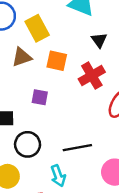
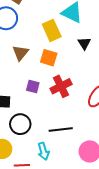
yellow rectangle: (37, 28) -> (52, 30), moved
brown triangle: (22, 57) -> (20, 53), turned -36
red cross: (92, 76) -> (61, 86), moved

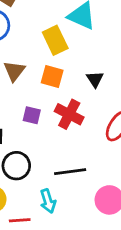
black triangle: (84, 43) -> (95, 79), moved
red cross: (61, 86) -> (69, 114), turned -35

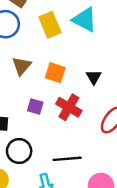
yellow rectangle: (55, 40) -> (50, 25), moved

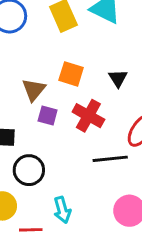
brown triangle: (22, 66) -> (34, 90), moved
black line: (67, 159) -> (110, 159), moved

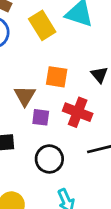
black circle: (29, 170) -> (49, 159), moved

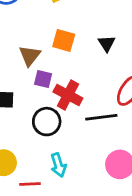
red cross: (78, 112) -> (68, 95), moved

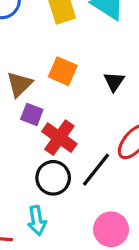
black line: (101, 117) -> (96, 170), turned -52
black circle: (47, 122) -> (53, 178), moved

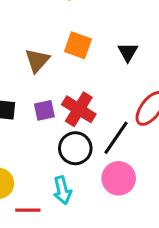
purple square: (32, 114) -> (44, 110), moved, turned -30
pink circle: (111, 229) -> (119, 178), moved

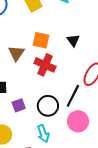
red cross: (79, 109) -> (45, 65), moved
purple square: (44, 110) -> (19, 105), moved

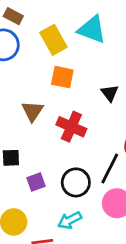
orange square: (41, 40) -> (62, 77), moved
cyan arrow: (43, 134) -> (70, 220), turned 84

